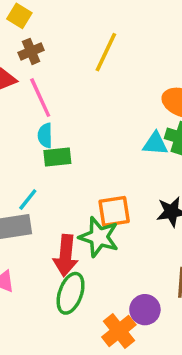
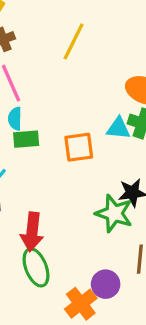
orange square: (114, 211) -> (79, 147), moved
green star: (99, 237) -> (114, 213), moved
green ellipse: (71, 293) -> (36, 267), turned -42

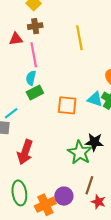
yellow line: (74, 41) -> (79, 38), turned -50
green rectangle: (26, 139) -> (35, 93), turned -35
green ellipse: (36, 267) -> (19, 193), moved

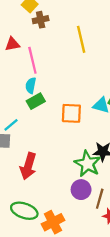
brown cross: (35, 26) -> (41, 20), moved
green ellipse: (19, 193) -> (24, 211), turned -60
purple circle: (64, 196) -> (81, 190), moved

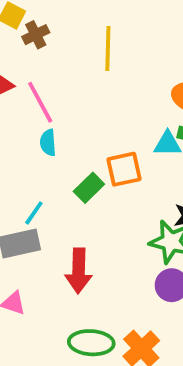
yellow line: (81, 39) -> (108, 48), turned 30
green rectangle: (36, 101) -> (89, 188), moved

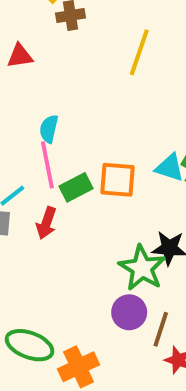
pink line: (40, 102) -> (47, 165), moved
red arrow: (79, 271) -> (46, 223), moved, size x0.7

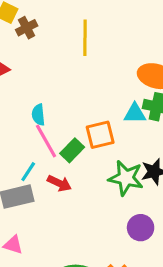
red arrow: (46, 223) -> (59, 183), turned -65
green star: (142, 268) -> (126, 178), moved

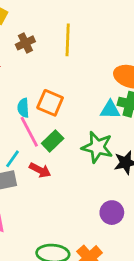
brown cross: (27, 28) -> (25, 43), moved
orange square: (100, 135) -> (50, 103), moved, turned 35
green star: (126, 178) -> (97, 147), moved

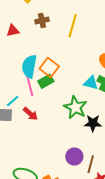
cyan semicircle: (23, 108) -> (29, 66), size x1.6
green rectangle: (53, 141) -> (46, 81), moved

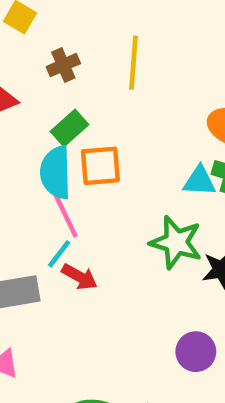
orange square: (49, 68) -> (100, 166), turned -30
green rectangle: (46, 81) -> (69, 128), moved
cyan line: (13, 101) -> (59, 254), moved

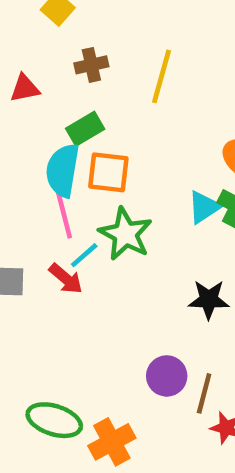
cyan triangle: (200, 181) -> (204, 207), turned -48
green star: (176, 242) -> (125, 234), moved
cyan line: (59, 254) -> (84, 255), moved

